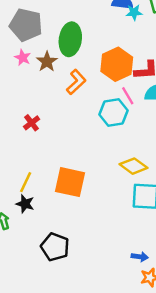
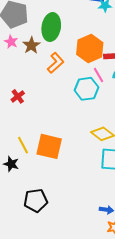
yellow line: (26, 182) -> (23, 145), moved, turned -54
black pentagon: (55, 247) -> (36, 200), turned -30

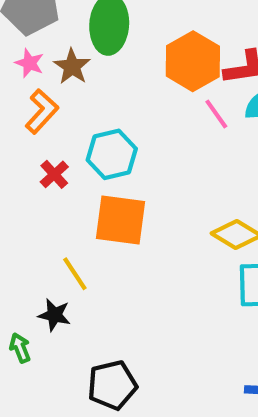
orange L-shape: (56, 63) -> (42, 111), moved
cyan hexagon: (86, 89) -> (112, 154), moved
orange square: (49, 146) -> (121, 220), moved

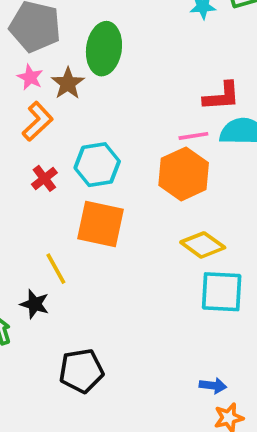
orange hexagon: (193, 61) -> (184, 174), moved
pink line: (216, 114) -> (193, 136), turned -68

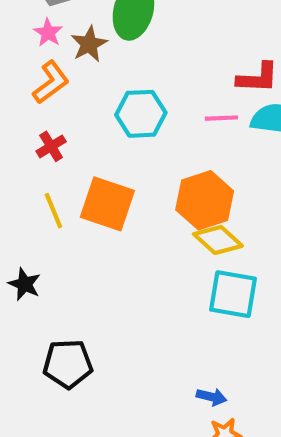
cyan hexagon: (97, 165) -> (141, 114), moved
orange hexagon: (184, 174) -> (205, 200), moved
yellow line: (56, 269) -> (53, 211), moved

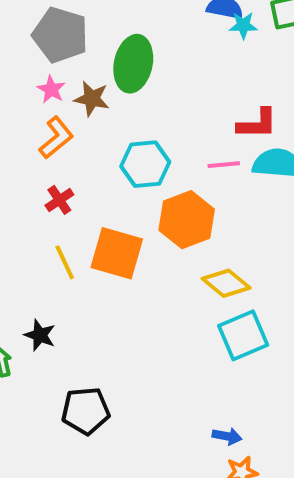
brown star: (89, 44) -> (92, 99), turned -30
orange hexagon: (205, 200) -> (187, 220), moved
cyan square: (233, 294) -> (243, 335), turned -30

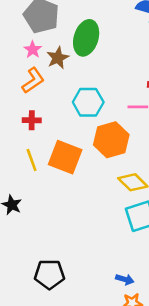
brown star: (92, 99) -> (58, 58), turned 30
red cross: (59, 200) -> (32, 120), turned 30
black pentagon: (86, 411) -> (49, 274), moved

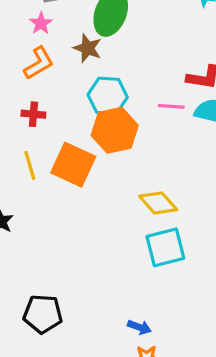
brown star: (58, 58) -> (88, 48), moved, turned -30
orange hexagon: (111, 140) -> (115, 130), moved

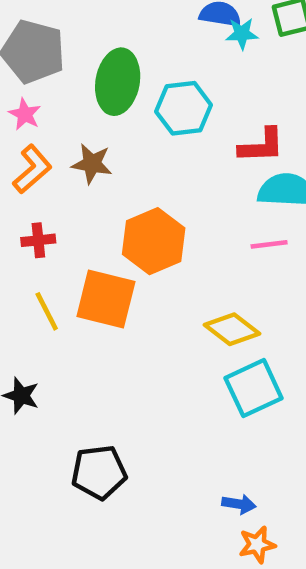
brown star: (88, 48) -> (92, 164), moved
cyan hexagon: (108, 96) -> (184, 108), moved
pink line: (171, 106) -> (269, 244), moved
black pentagon: (43, 314) -> (99, 472), moved

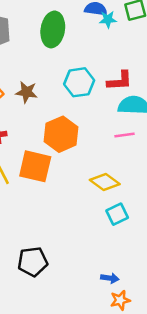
green ellipse: (118, 82) -> (53, 29), moved
cyan hexagon: (184, 108) -> (79, 82), moved
cyan square: (254, 388) -> (117, 214), size x0.7

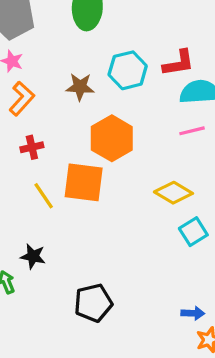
brown star: (26, 92) -> (80, 87), moved

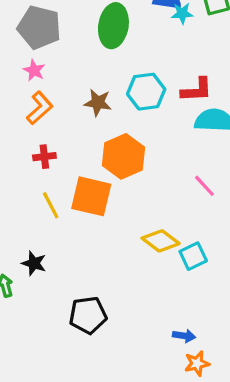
pink line: (192, 131) -> (204, 186), moved, turned 55
yellow diamond: (173, 193) -> (161, 241), moved

